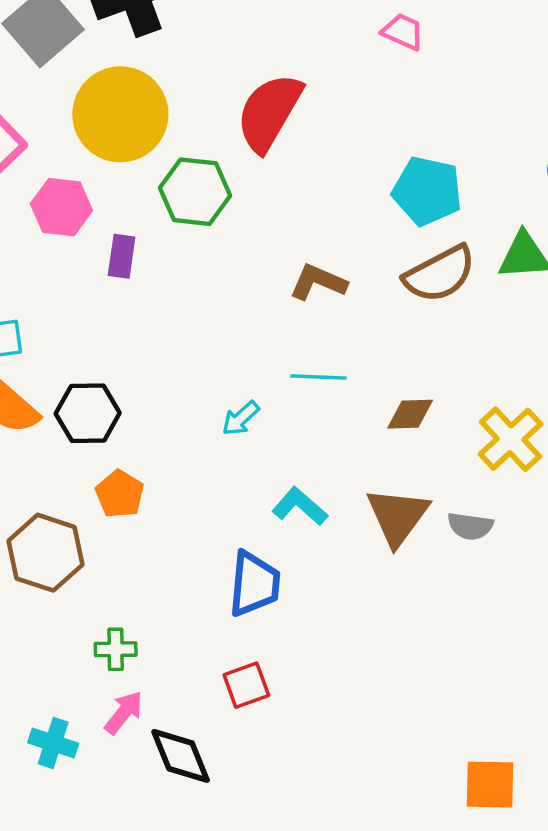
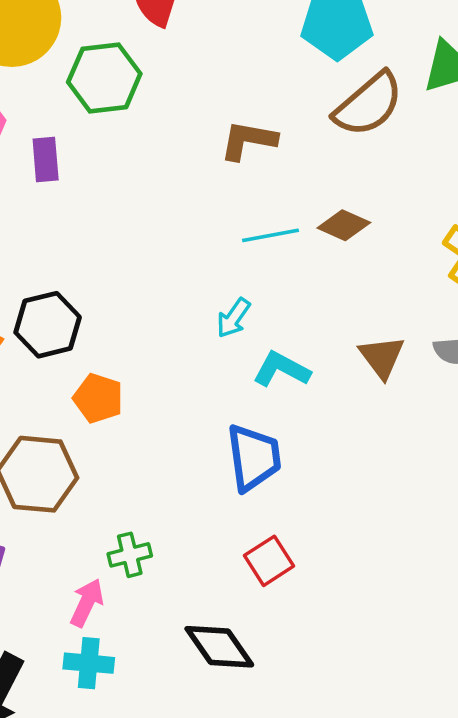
brown diamond: (410, 414) -> (344, 225), moved, turned 39
cyan arrow: (241, 418) -> (233, 318), moved
brown triangle: (398, 516) -> (382, 357), size x0.7
pink arrow: (124, 713) -> (87, 603), moved

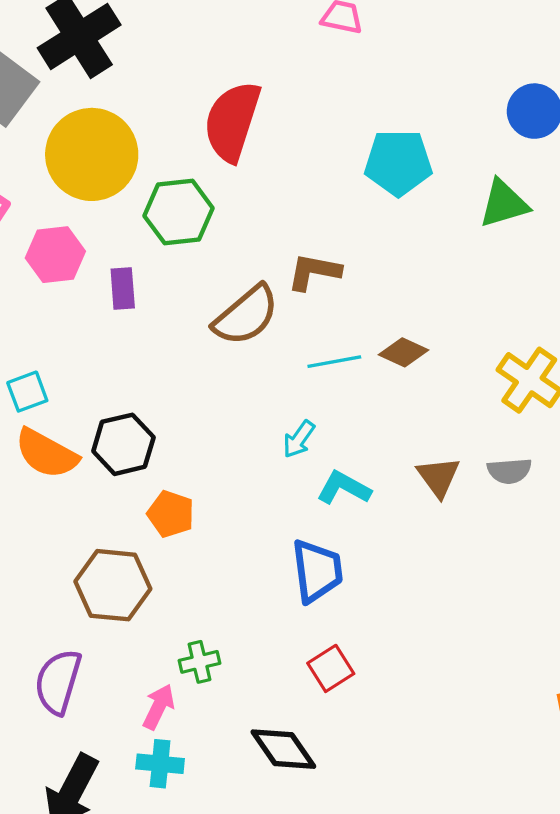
brown semicircle: (368, 104) -> (246, 315), moved

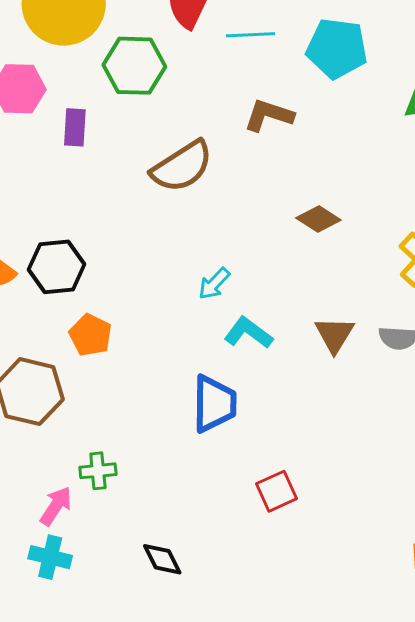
brown L-shape: (314, 272) -> (269, 115), moved
cyan line: (334, 362) -> (251, 35), moved
red square: (331, 668) -> (277, 491), moved
black diamond: (283, 749) -> (162, 559), size x0.7

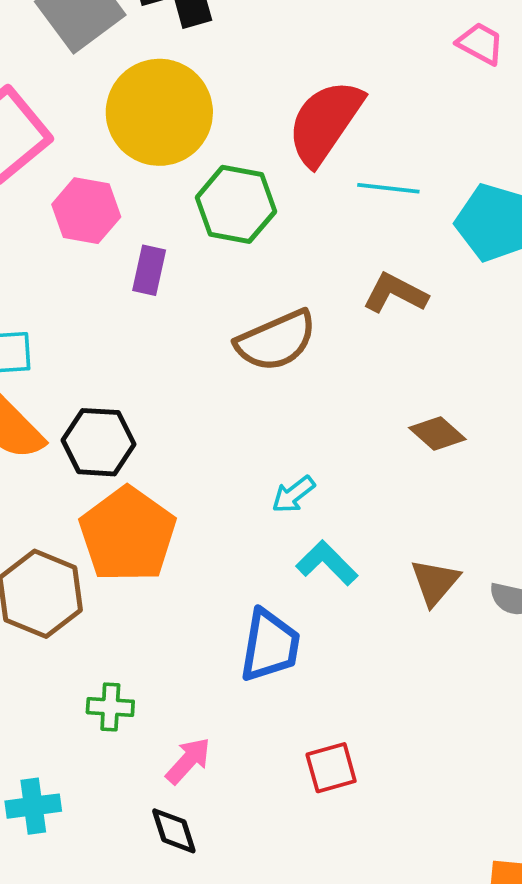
orange pentagon: (90, 335) -> (128, 535), size x1.8
pink arrow: (56, 506) -> (188, 761), moved
cyan cross: (50, 557) -> (33, 806), turned -30

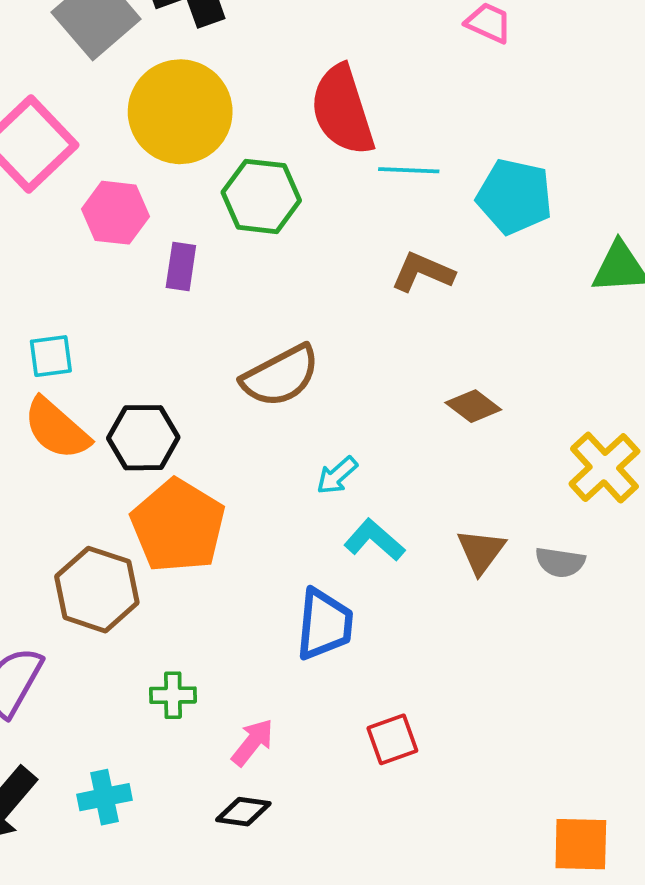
red semicircle: (325, 122) -> (342, 110), turned -48
brown semicircle: (276, 341) -> (280, 376), moved
black diamond: (174, 831) -> (243, 812), turned -60

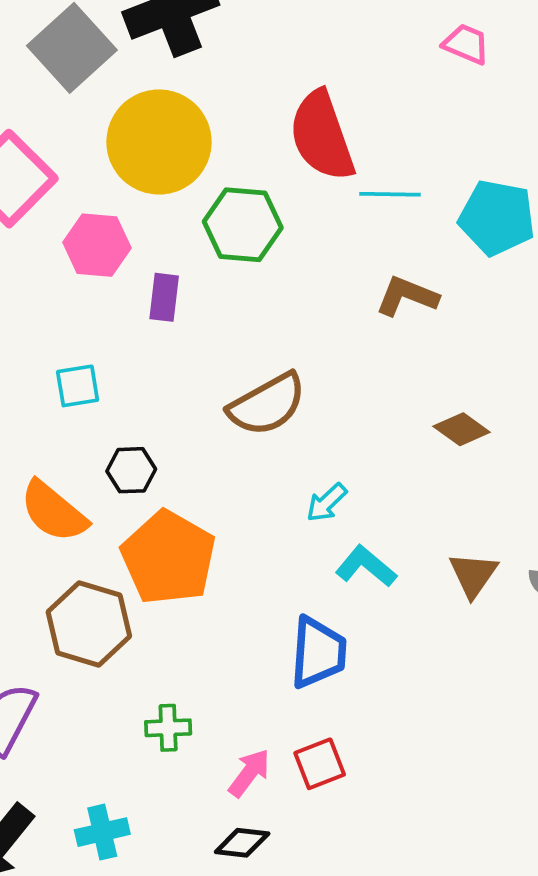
cyan square: (51, 356) -> (78, 386), moved
orange semicircle: (57, 429) -> (54, 512), moved
black hexagon: (143, 438) -> (131, 470), size x0.7
red square: (392, 739) -> (320, 764), moved

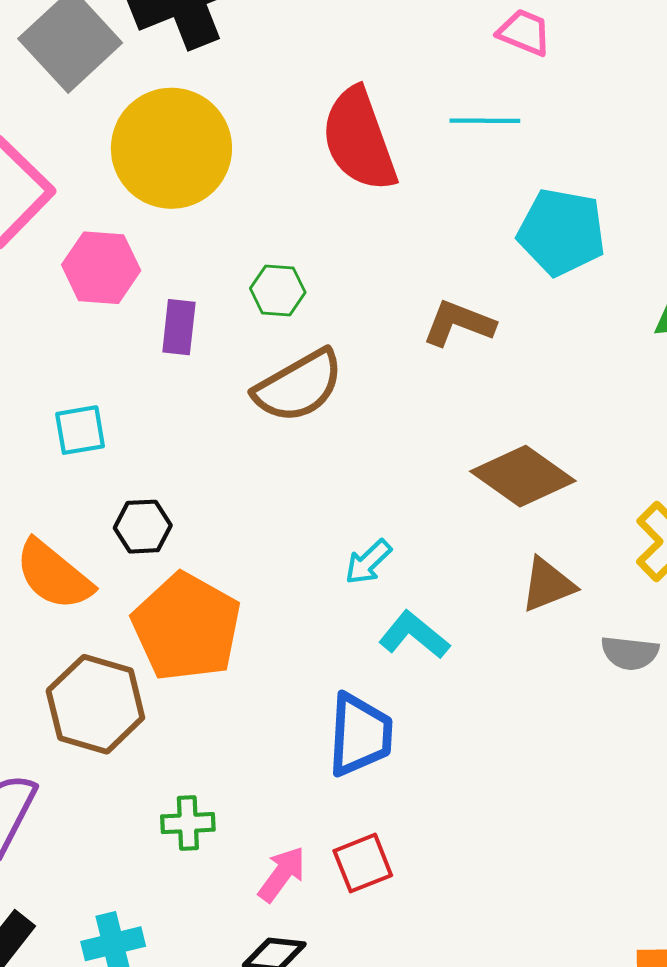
cyan line: (390, 194) -> (485, 121), moved
green hexagon: (243, 225) -> (278, 290), moved, size x0.6
brown semicircle: (267, 404) -> (299, 386), moved
brown diamond: (462, 429) -> (523, 476), size x1.6
brown triangle: (473, 575) -> (548, 585), moved, turned 34

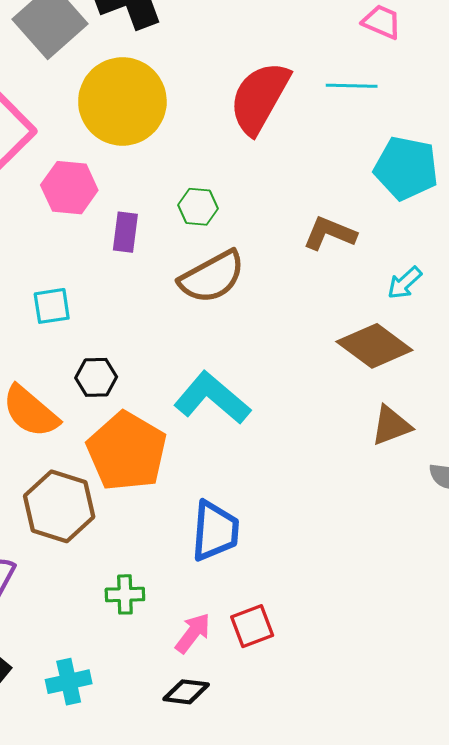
red semicircle: (359, 140) -> (260, 98), turned 48
cyan arrow: (368, 562) -> (404, 283), moved
cyan L-shape: (414, 635) -> (212, 398), moved, size x1.5
blue trapezoid: (360, 735) -> (215, 531), moved

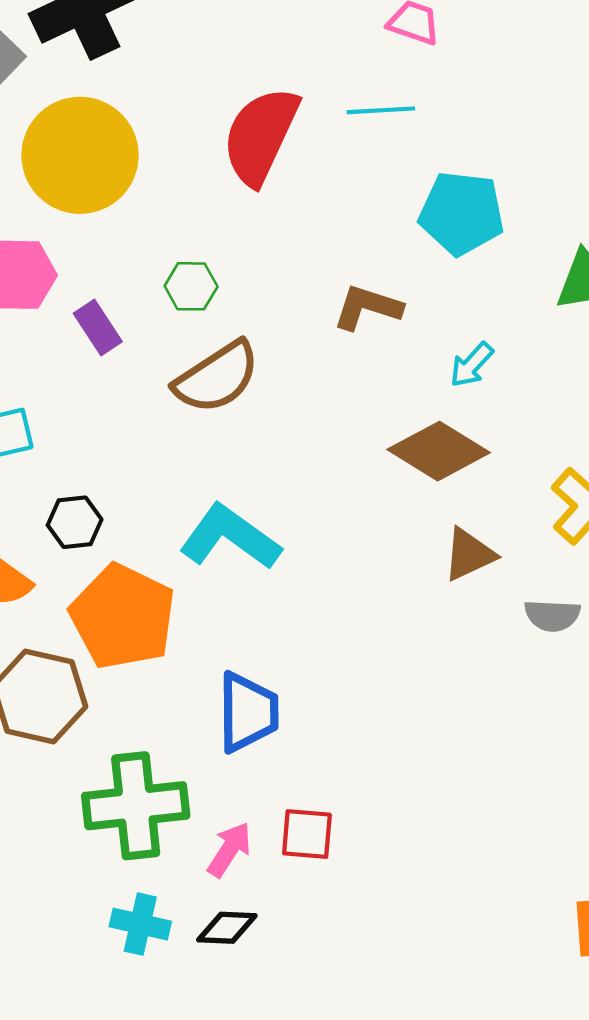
purple rectangle: (125, 232) -> (98, 328), turned -36
green cross: (125, 594) -> (136, 806), size x2.0
red square: (252, 626) -> (307, 834), turned 30
cyan cross: (69, 682) -> (140, 924), moved, turned 30

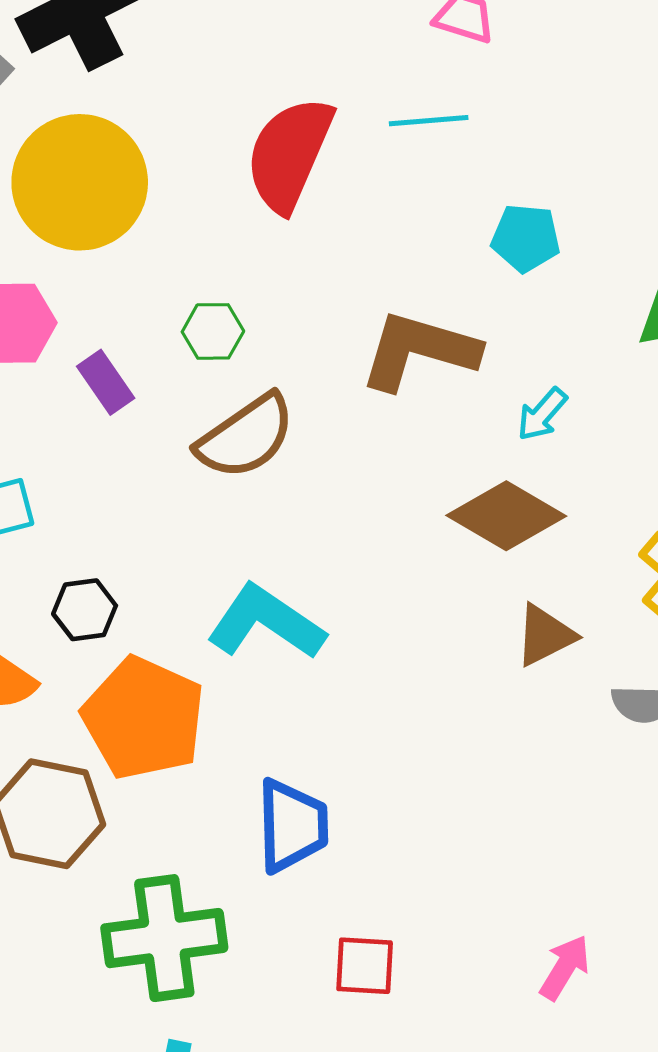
cyan pentagon: (462, 213) -> (526, 238), size x0.7
brown L-shape: (368, 307) -> (419, 351), size x1.5
pink arrow: (229, 850) -> (565, 967), moved

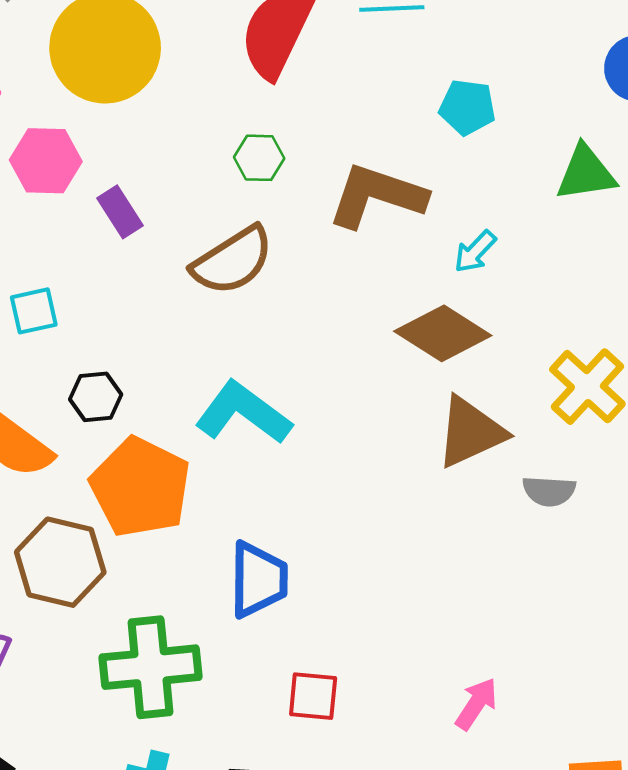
green hexagon: (213, 331) -> (259, 158), moved
brown triangle: (545, 635) -> (471, 432), size x1.4

